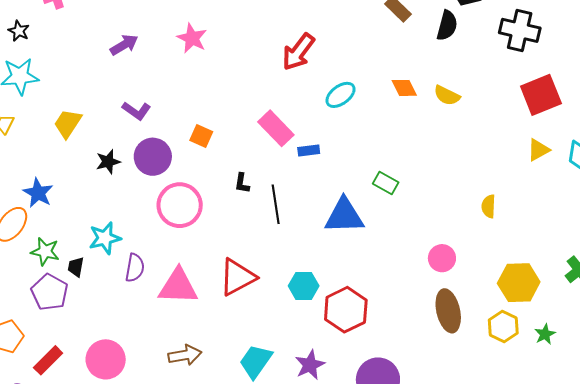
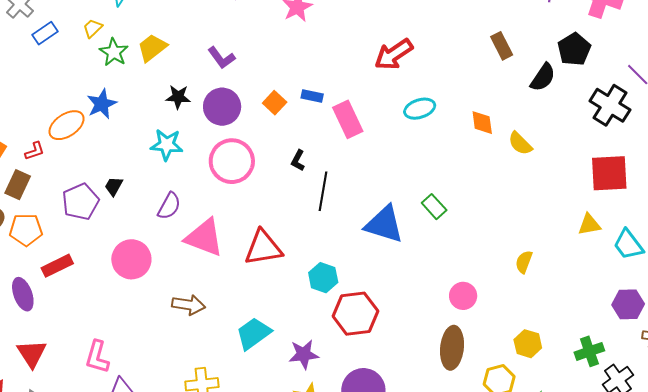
blue rectangle: (309, 150) -> (312, 96), moved
cyan star: (105, 238) -> (167, 145), moved
green star: (45, 251) -> (114, 52), moved
yellow hexagon: (519, 283) -> (528, 344), size x0.7
pink circle: (106, 359) -> (131, 259), moved

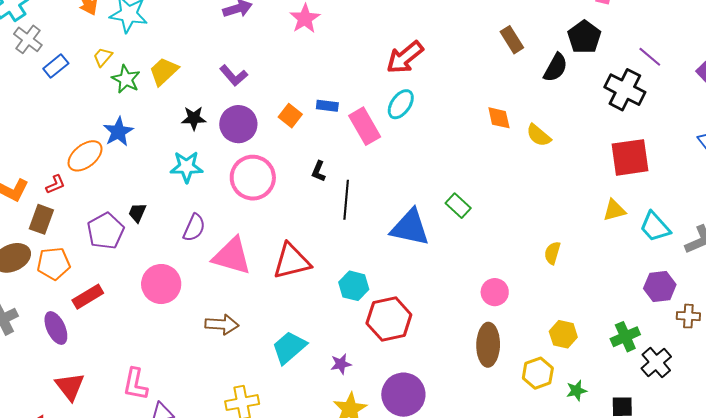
cyan ellipse: (420, 109) -> (401, 104), moved, turned -32
purple star: (304, 354) -> (341, 364), size x0.7

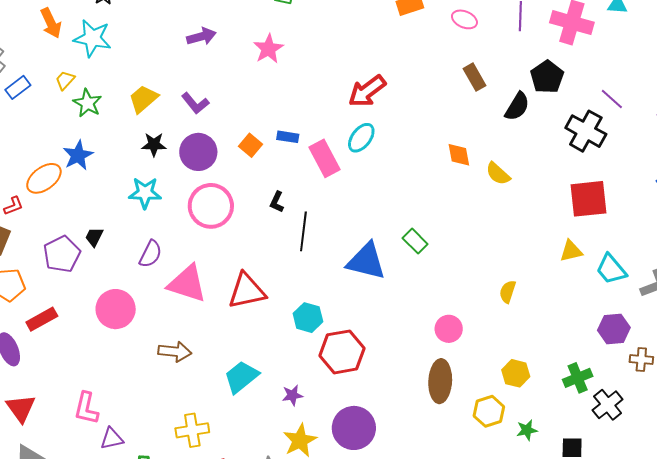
yellow trapezoid: (164, 71) -> (143, 99), moved

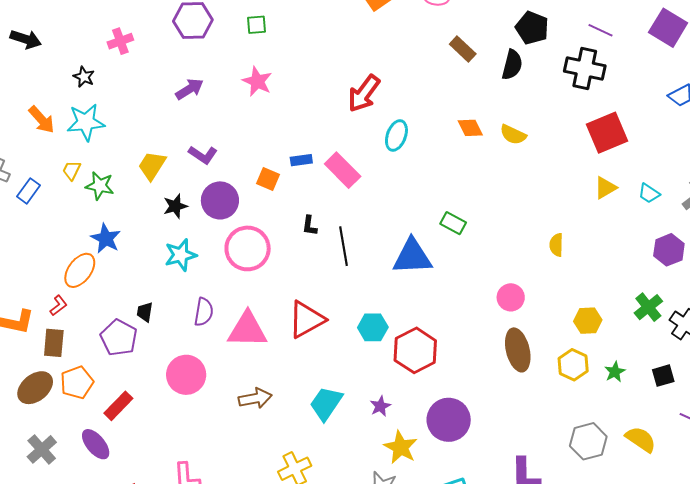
cyan ellipse: (361, 138) -> (396, 135), moved
cyan trapezoid: (611, 269) -> (649, 193), size x0.7

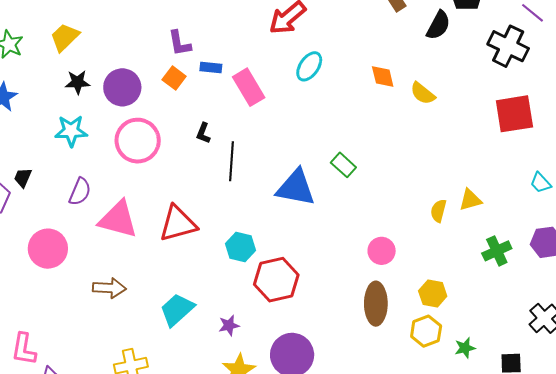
purple L-shape: (203, 155) -> (180, 43), moved, turned 32
yellow triangle: (605, 188) -> (470, 200), moved
green cross: (648, 307) -> (497, 251), moved
yellow hexagon: (588, 321) -> (433, 294), moved

